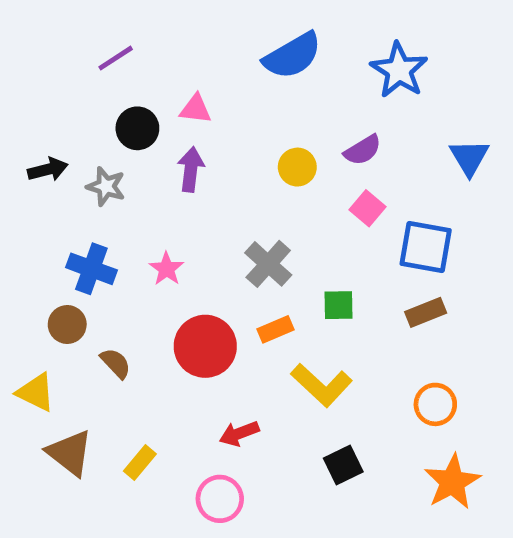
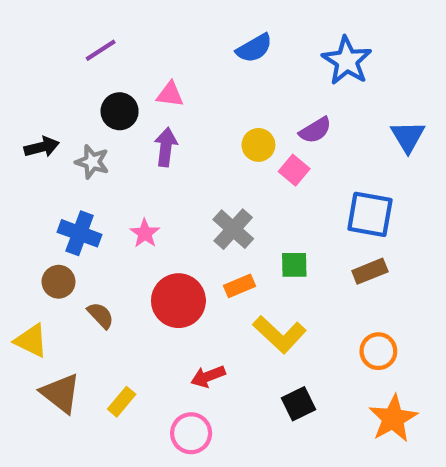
blue semicircle: (292, 56) -> (254, 48), size x0.7
pink square: (368, 208) -> (294, 170), moved

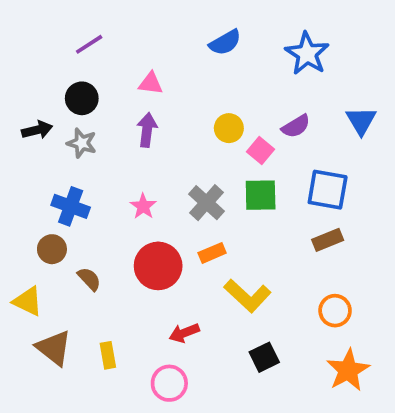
black circle: (120, 111) -> (82, 98), moved
purple semicircle: (315, 130) -> (296, 126), moved
pink star: (145, 233) -> (143, 206), moved
green square: (294, 265) -> (261, 195), moved, size x1.4
yellow rectangle: (122, 402) -> (108, 355), turned -50

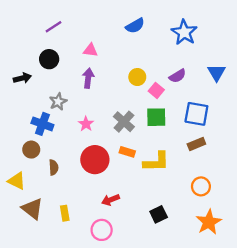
gray star: (82, 143) -> (58, 102), moved, turned 30
orange rectangle: (212, 253) -> (127, 152), turned 40
brown semicircle: (89, 279) -> (54, 167), turned 40
yellow L-shape: (247, 296) -> (156, 162), moved, turned -44

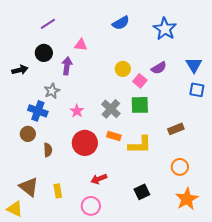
purple arrow: (88, 78) -> (67, 66), moved
blue square: (196, 114) -> (197, 90), moved, size x0.7
yellow triangle: (17, 181) -> (15, 209), moved

